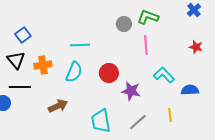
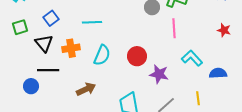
cyan line: (80, 45) -> (92, 22), moved

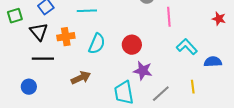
purple star: (159, 74) -> (143, 71), moved
blue circle: (31, 86) -> (29, 87), moved

